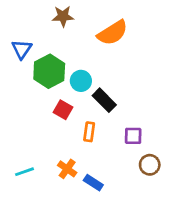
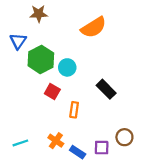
brown star: (63, 16) -> (39, 14), moved
black rectangle: (104, 100) -> (106, 89), moved
purple square: (133, 136) -> (102, 148), moved

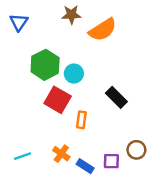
brown star: (39, 14) -> (71, 15), moved
blue triangle: (18, 41) -> (19, 22), moved
red square: (52, 91) -> (58, 100), size x1.5

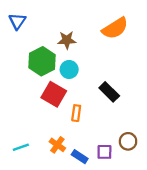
brown star: (71, 15) -> (67, 40), moved
orange semicircle: (103, 30) -> (115, 28), moved

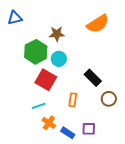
blue triangle: (17, 21) -> (15, 18), turned 42
orange rectangle: (76, 113) -> (73, 100), moved
brown circle: (128, 141) -> (109, 99), moved
cyan line: (21, 147) -> (39, 106), moved

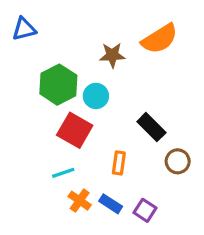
brown star: (57, 34) -> (112, 55), moved
purple square: (89, 129) -> (145, 210), turned 32
blue rectangle: (68, 133) -> (111, 204), moved

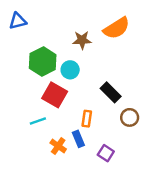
cyan line: (63, 173) -> (38, 121), moved
blue rectangle: (111, 204) -> (78, 139), moved, turned 35

